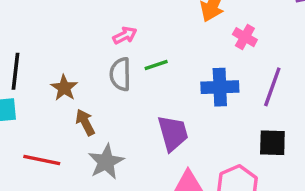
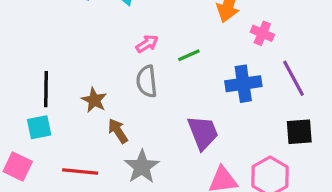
green line: (156, 65) -> (189, 55), moved
purple line: (272, 87) -> (294, 78), turned -42

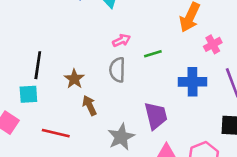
pink cross: (262, 33) -> (213, 44), turned 30
gray star: (142, 167) -> (121, 137), moved

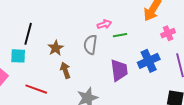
pink arrow: (122, 40) -> (104, 24), moved
blue cross: (193, 82) -> (149, 61), turned -30
purple trapezoid: (156, 116) -> (119, 70), moved

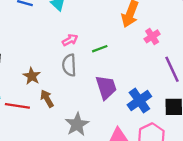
pink arrow: (104, 24) -> (70, 40), moved
blue cross: (149, 61) -> (139, 101), moved
red line: (36, 89) -> (17, 106), moved

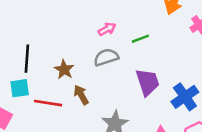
gray semicircle: (69, 65) -> (106, 57), turned 75

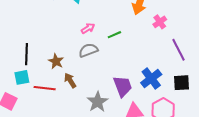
purple trapezoid: (148, 82) -> (123, 86), moved

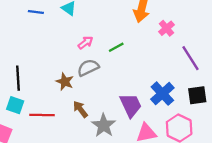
brown star: (56, 61) -> (65, 82), moved
cyan square: (22, 77) -> (15, 105), turned 35
brown arrow: (70, 80) -> (80, 109), moved

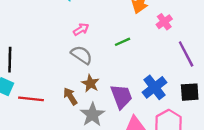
green line: (116, 47) -> (123, 42), moved
gray semicircle: (88, 68) -> (82, 55), turned 55
brown star: (65, 82) -> (90, 83), moved

